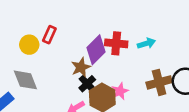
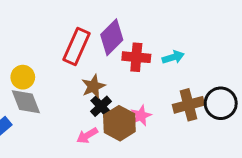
red rectangle: (49, 35) -> (76, 46), moved, size x1.6
yellow circle: (29, 45) -> (23, 77), moved
purple diamond: (96, 50) -> (112, 37), moved

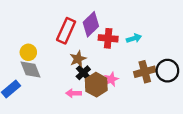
pink arrow: (87, 135) -> (74, 93), turned 32

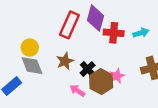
purple diamond: (91, 24) -> (96, 18), turned -30
brown star: (78, 59) -> (65, 61), moved
pink arrow: (74, 93) -> (77, 91), turned 32

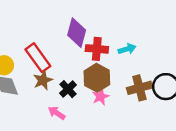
red rectangle: (69, 25) -> (38, 58), moved, turned -60
brown hexagon: (101, 82) -> (97, 78), moved

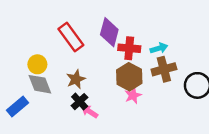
red rectangle: (38, 58) -> (71, 37), moved
brown cross: (139, 88) -> (164, 69), moved
black cross: (68, 89) -> (80, 102), moved

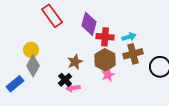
red rectangle: (71, 37) -> (52, 16), moved
brown star: (76, 79) -> (75, 62), moved
gray diamond: (40, 84) -> (33, 66), turned 50
pink arrow: (89, 111) -> (73, 88), turned -40

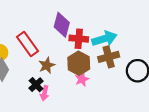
red rectangle: (52, 16) -> (27, 44), moved
cyan arrow: (129, 37) -> (104, 39), size x1.6
pink arrow: (73, 88) -> (45, 93), turned -72

